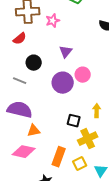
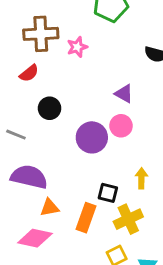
purple triangle: (66, 52) -> (124, 94), moved, turned -40
gray line: (20, 81) -> (16, 135), moved
orange rectangle: (59, 157) -> (86, 218), moved

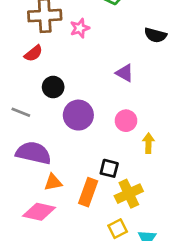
pink circle: (121, 126) -> (126, 121), moved
purple circle: (92, 137) -> (78, 115), moved
yellow arrow: (141, 178) -> (148, 143), moved

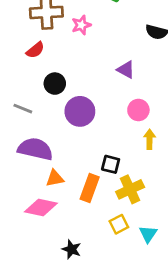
pink circle: (126, 121) -> (138, 110), moved

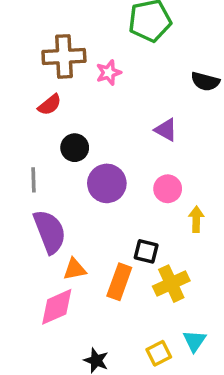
gray line: (23, 109) -> (34, 180), turned 66
pink circle: (138, 110) -> (168, 189), moved
purple semicircle: (35, 149) -> (50, 232), turned 56
pink diamond: (41, 208) -> (57, 307), turned -36
yellow square: (119, 224) -> (159, 353), moved

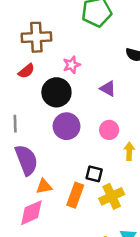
pink star: (109, 73) -> (72, 65), moved
black circle: (75, 148) -> (56, 92), moved, size x1.5

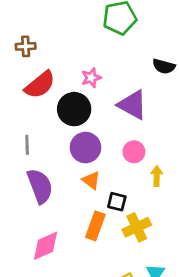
brown cross: (36, 37) -> (26, 46), moved, size x0.6
red semicircle: (26, 71) -> (40, 85), size x1.6
purple triangle: (108, 89) -> (133, 105), size x1.6
orange triangle: (44, 186) -> (91, 180), moved, turned 48

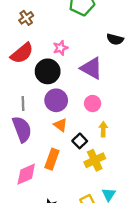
brown cross: (26, 46) -> (26, 18), moved, turned -32
gray line: (27, 145) -> (23, 104), moved
yellow arrow: (157, 176) -> (103, 129), moved
black square: (117, 202) -> (80, 141), turned 32
orange rectangle: (95, 226) -> (52, 159), moved

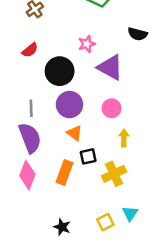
pink star: (60, 48) -> (87, 44), moved
red semicircle: (22, 53) -> (30, 50), size x0.6
black square: (80, 141) -> (88, 156), moved, turned 32
pink diamond: (26, 174) -> (27, 175), moved, turned -45

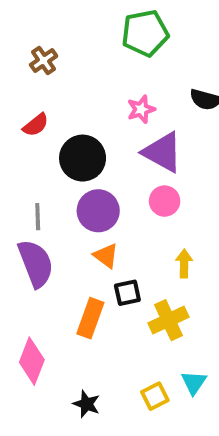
pink star: (87, 44) -> (141, 109), moved
pink circle: (112, 108) -> (165, 201), moved
pink diamond: (27, 175) -> (32, 361), moved

